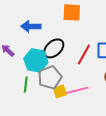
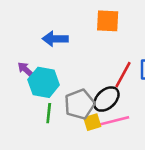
black ellipse: (54, 48) -> (106, 99), moved
cyan hexagon: (36, 60) -> (44, 82), moved

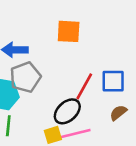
gray pentagon: (79, 104) -> (25, 77), moved

